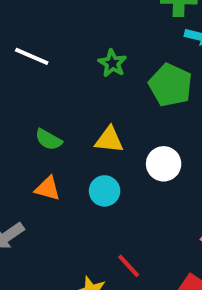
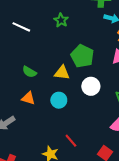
green star: (112, 63) -> (61, 20), moved
green pentagon: (171, 85) -> (82, 56), moved

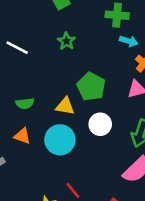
green semicircle: (29, 72) -> (25, 103), turned -40
cyan circle: (59, 100) -> (60, 140), size x1.5

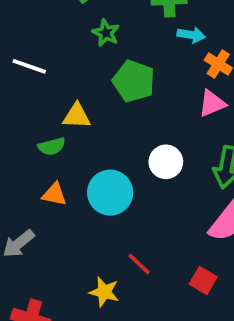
green star: (66, 41) -> (106, 33), moved
green pentagon: (91, 87) -> (134, 81), moved
yellow triangle: (65, 106) -> (77, 116), moved

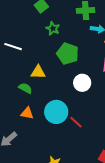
green semicircle: (52, 146) -> (25, 88), turned -136
white circle: (166, 162) -> (82, 83), moved
red line: (139, 264) -> (76, 122), moved

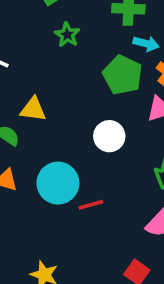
green pentagon: (68, 54) -> (123, 75), moved
red line: (76, 122) -> (91, 205), turned -64

